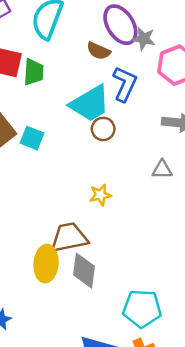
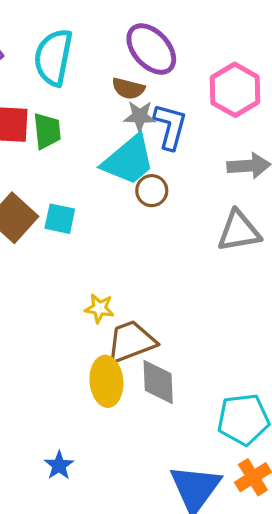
gray star: (144, 39) -> (140, 116), moved
gray triangle: (162, 170) -> (239, 231), size x1.6
yellow star: (100, 195) -> (99, 308), moved, turned 30

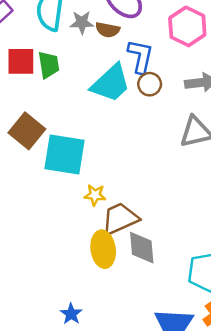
gray star: (140, 116) -> (82, 22), moved
brown circle: (152, 191) -> (150, 84), moved
cyan square: (60, 219) -> (64, 154), moved, size x1.8

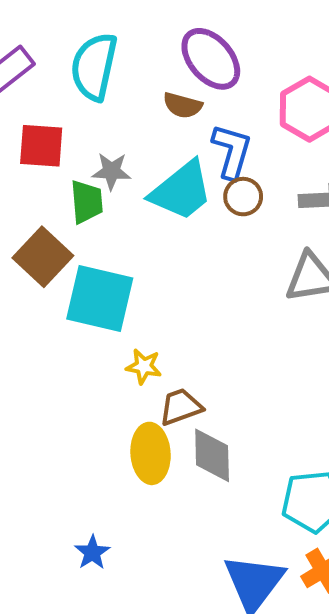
gray star: (82, 22) -> (111, 171), moved
green trapezoid: (49, 65) -> (87, 202), moved
brown trapezoid: (120, 219) -> (181, 407), size x0.7

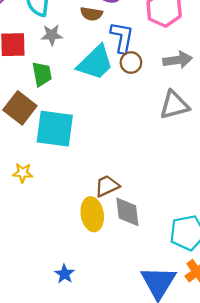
gray star: (111, 171) -> (52, 35), moved
yellow star: (144, 366) -> (23, 173), moved

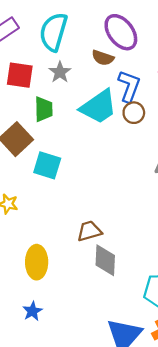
gray star: (52, 35) -> (60, 72), turned 30
cyan square: (55, 129) -> (47, 165), size x0.7
yellow ellipse: (92, 214) -> (37, 262), moved

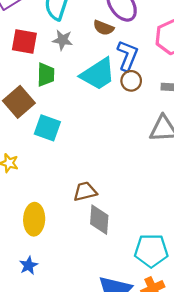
gray star: (60, 72) -> (62, 40), turned -30

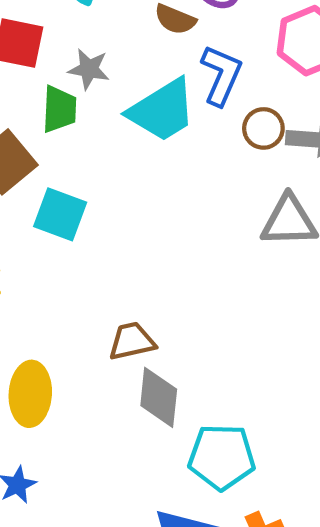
gray star: (62, 40) -> (89, 69), moved
brown circle: (131, 81) -> (263, 128), moved
cyan pentagon: (151, 251) -> (222, 457), moved

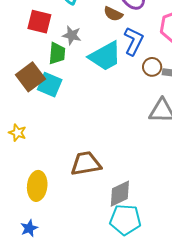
cyan square: (60, 214) -> (50, 85), moved
brown trapezoid: (132, 341) -> (86, 164), size x1.4
gray diamond: (159, 397) -> (120, 194), moved, turned 56

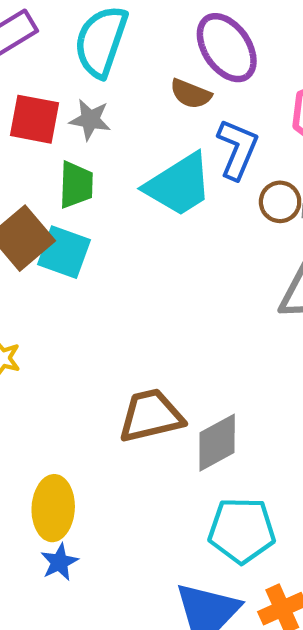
gray star: (72, 35) -> (90, 120), moved
yellow ellipse: (37, 186) -> (53, 508), moved
gray diamond: (120, 194) -> (217, 443), moved
blue star: (29, 228) -> (59, 562), moved

